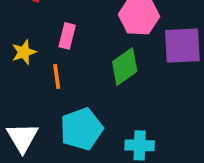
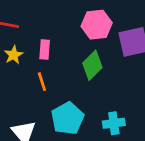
yellow star: (24, 52) -> (14, 55), moved

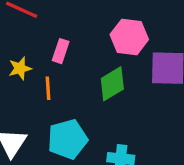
yellow star: (14, 55) -> (20, 68), moved

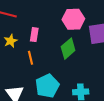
yellow star: (20, 68) -> (11, 41), moved

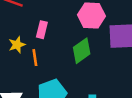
yellow star: (11, 41) -> (17, 45), moved

